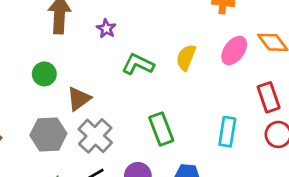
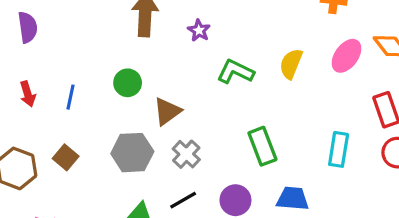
gray cross: (95, 136) -> (186, 154), size x0.7

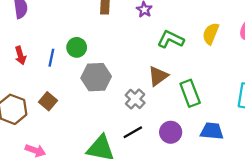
green circle: (128, 83) -> (77, 47), moved
brown triangle: (167, 111) -> (158, 76), moved
gray hexagon: (132, 153) -> (96, 77), moved

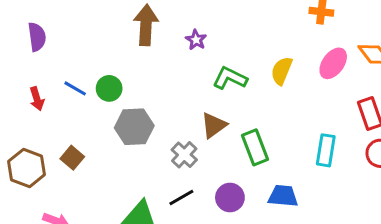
blue line: (51, 58) -> (75, 88), moved, turned -72

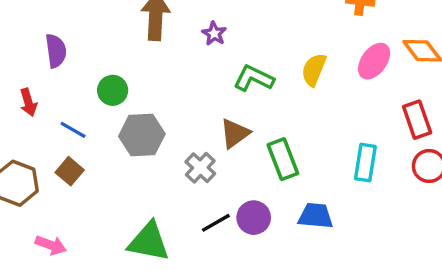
purple semicircle: (37, 37) -> (56, 51), moved
blue line: (75, 88) -> (73, 130), moved
black line: (181, 197) -> (216, 223), moved

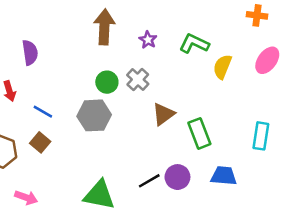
green L-shape: (254, 78) -> (194, 44), moved
green circle: (113, 90) -> (107, 82), moved
gray cross: (200, 168) -> (138, 80), moved

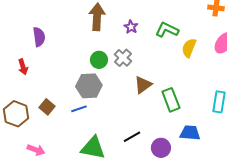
blue line: (43, 112) -> (79, 109), moved, turned -49
purple circle: (177, 177) -> (161, 148), moved

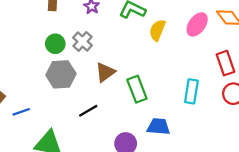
gray hexagon: (89, 86) -> (61, 74), moved
blue line: (79, 109) -> (21, 112), moved
black line: (132, 137) -> (88, 111), moved

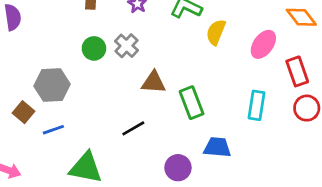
pink ellipse: (197, 24) -> (263, 44), moved
brown triangle: (105, 72) -> (154, 82), turned 40
gray hexagon: (61, 74) -> (52, 85), moved

